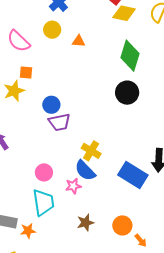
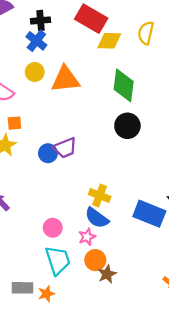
orange triangle: (79, 41) -> (65, 79), size x2.0
purple trapezoid: (60, 122) -> (65, 148), moved
orange circle: (122, 225) -> (95, 260), moved

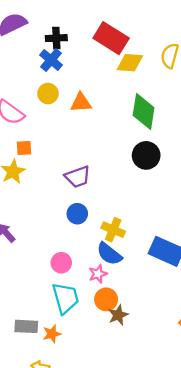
orange triangle: (65, 79) -> (81, 103), size x0.7
blue circle: (48, 153) -> (77, 214), moved

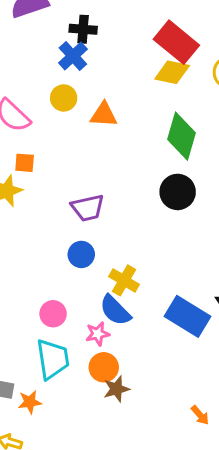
red rectangle: (111, 38) -> (176, 42), moved

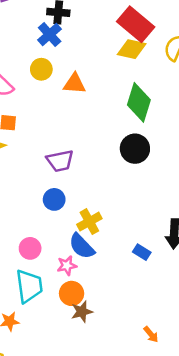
yellow cross: (124, 280) -> (89, 222), turned 30
blue rectangle: (188, 316) -> (142, 252), size x0.5

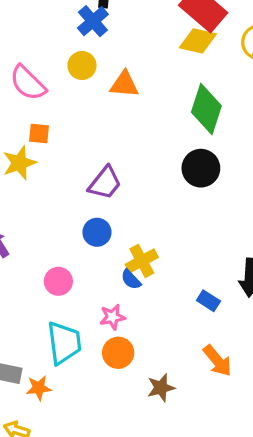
purple trapezoid: (60, 161) -> (105, 183), turned -40
blue semicircle: (82, 246) -> (131, 280), moved, size x0.6
pink circle: (30, 248) -> (58, 281), moved
brown star: (82, 312) -> (161, 388), moved
orange arrow: (151, 334) -> (217, 361), moved, size x1.5

